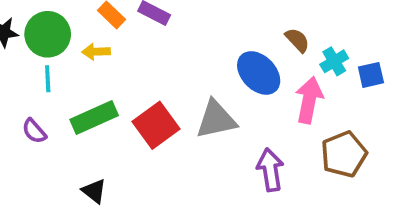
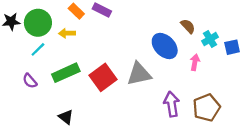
cyan line: (48, 79) -> (38, 49), turned 49
pink arrow: (309, 100) -> (195, 62), size x0.6
brown pentagon: (344, 154) -> (207, 108), moved

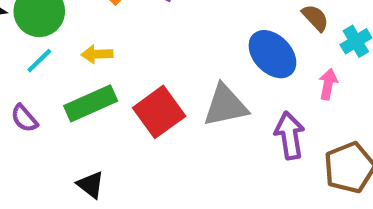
yellow arrow: (67, 33) -> (97, 54), moved
purple arrow: (172, 104) -> (290, 135), moved

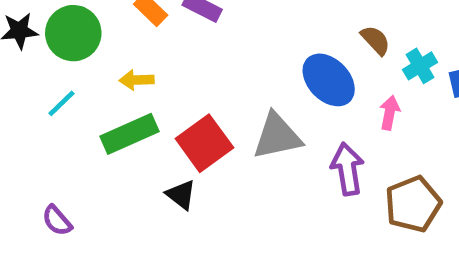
cyan line: (39, 61) -> (62, 103), moved
purple semicircle: (24, 118) -> (57, 221), moved
black triangle: (91, 185) -> (181, 195), moved

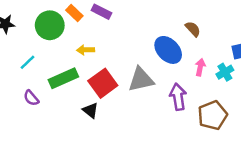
green circle: (73, 33) -> (50, 25), moved
cyan cross: (420, 66) -> (225, 72), moved
yellow arrow: (137, 80) -> (85, 50), moved
purple semicircle: (57, 221) -> (31, 98), moved

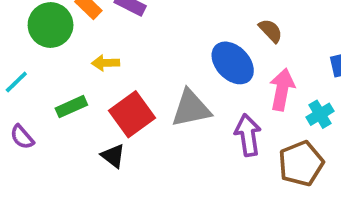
pink arrow: (200, 67) -> (282, 90), size x1.5
cyan cross: (225, 72) -> (320, 114), moved
green rectangle: (63, 78) -> (71, 107), size x0.7

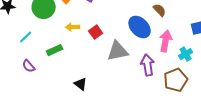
red square: (132, 114) -> (96, 32), moved, size x0.6
black triangle: (113, 156) -> (81, 84), moved

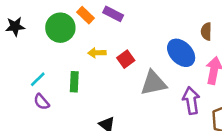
brown semicircle: (160, 10) -> (206, 31), turned -136
cyan line: (26, 37) -> (38, 79), moved
green rectangle: (55, 50) -> (74, 82), turned -63

